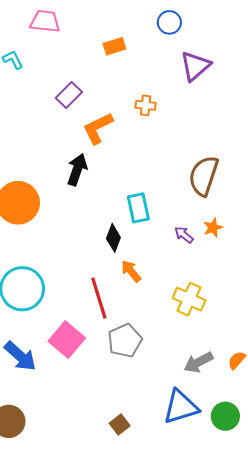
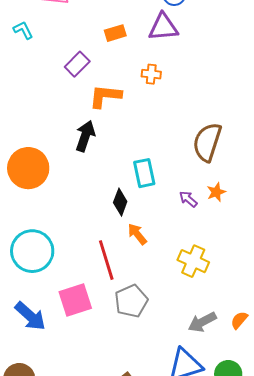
orange rectangle: (114, 46) -> (115, 33), moved
purple triangle: (195, 66) -> (163, 27), moved, turned 36
orange L-shape: (98, 128) -> (105, 96), turned 32
pink square: (67, 340) -> (75, 300), turned 32

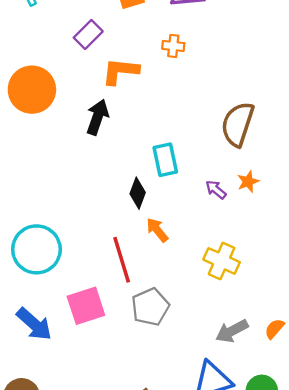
orange circle: (28, 168) -> (32, 90), moved

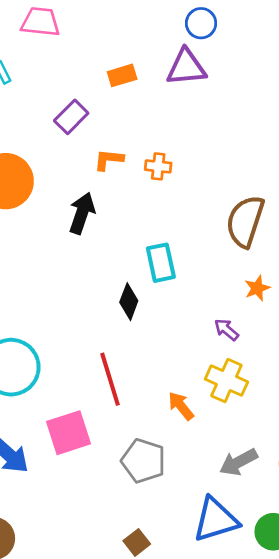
orange cross: (173, 46) -> (158, 166), moved
orange L-shape: (120, 71) -> (109, 160), size x0.7
purple arrow: (216, 190) -> (226, 330), moved
orange arrow: (157, 230) -> (181, 406), moved
gray pentagon: (150, 307) -> (143, 461), moved, turned -30

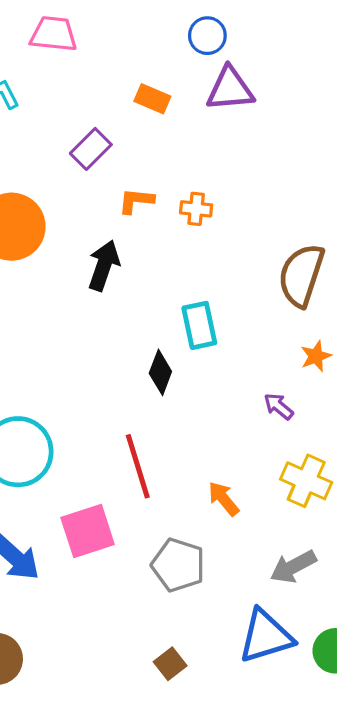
blue circle: (201, 23) -> (207, 36), moved
orange rectangle: (122, 75) -> (152, 99), turned 40
yellow cross: (226, 381) -> (306, 481), moved

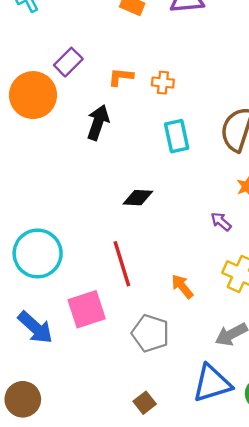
purple rectangle: (91, 149) -> (68, 62), moved
cyan rectangle: (199, 325) -> (177, 136), moved
black diamond: (160, 372) -> (138, 198), turned 72

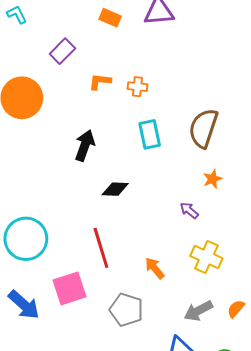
purple rectangle: (68, 62) -> (62, 51), moved
black arrow: (98, 122) -> (85, 145), moved

